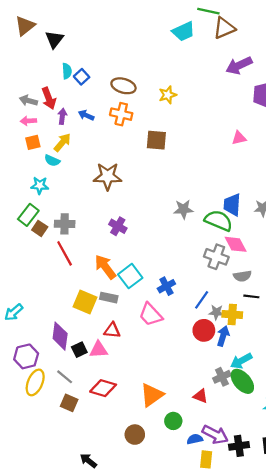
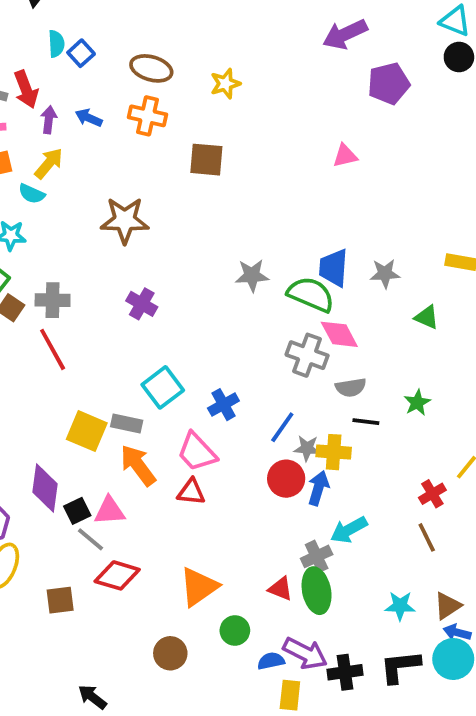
orange arrow: (105, 267) -> (138, 465), moved
red triangle: (112, 330) -> (191, 492), moved
gray line: (65, 377) -> (91, 539), moved
green ellipse: (242, 381) -> (317, 591), moved, turned 30
brown square: (69, 403) -> (60, 600), turned -30

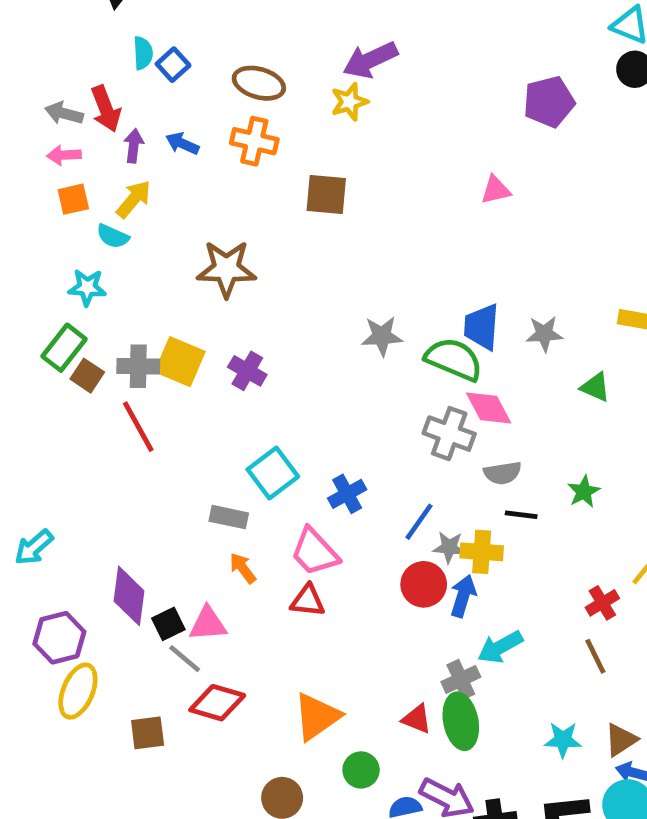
purple arrow: (345, 34) -> (370, 60), moved
yellow square: (87, 431) -> (180, 362), moved
orange arrow: (138, 465) -> (243, 568), size x0.6

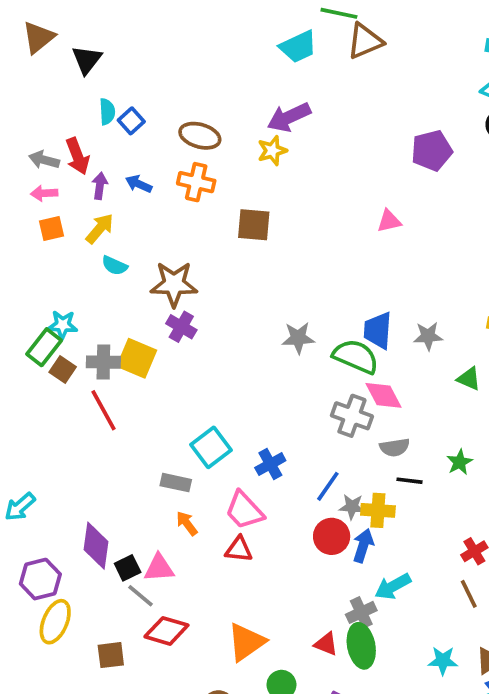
cyan semicircle: (113, 236) -> (115, 266), moved
cyan star: (87, 287) -> (63, 325), moved
purple cross: (247, 371) -> (181, 327), moved

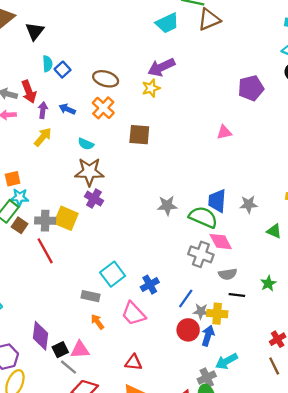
orange cross: (196, 182) -> (103, 108), turned 30
orange square: (51, 228) -> (13, 179), moved
cyan semicircle: (115, 266) -> (86, 144), moved
red triangle: (239, 549) -> (133, 362), moved

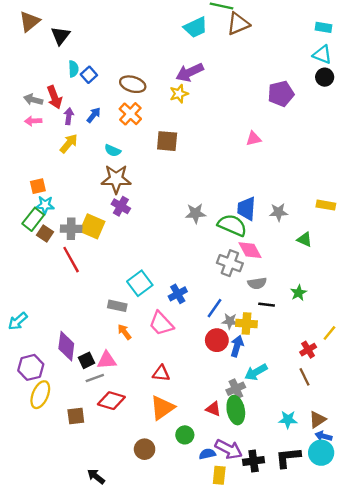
blue arrow: (67, 109) -> (94, 115), turned 105
gray line: (68, 367) -> (95, 378), turned -60

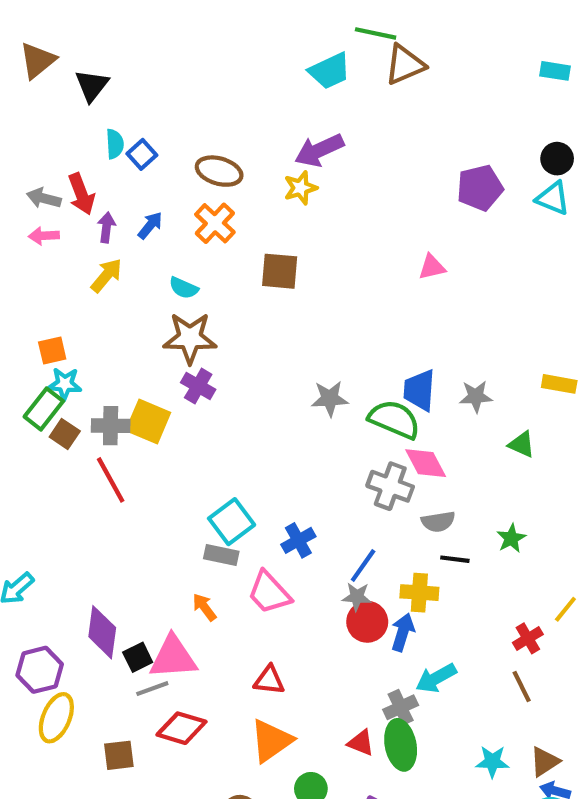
cyan triangle: (322, 55) -> (553, 198), moved
gray rectangle: (117, 306) -> (221, 555), moved
gray star: (230, 321) -> (357, 597), moved
pink triangle: (107, 360) -> (173, 657), size x1.4

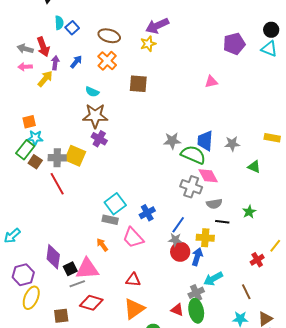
yellow arrow: (106, 275) -> (45, 79), moved
gray star: (330, 399) -> (172, 141), moved
brown line: (522, 686) -> (246, 292), moved

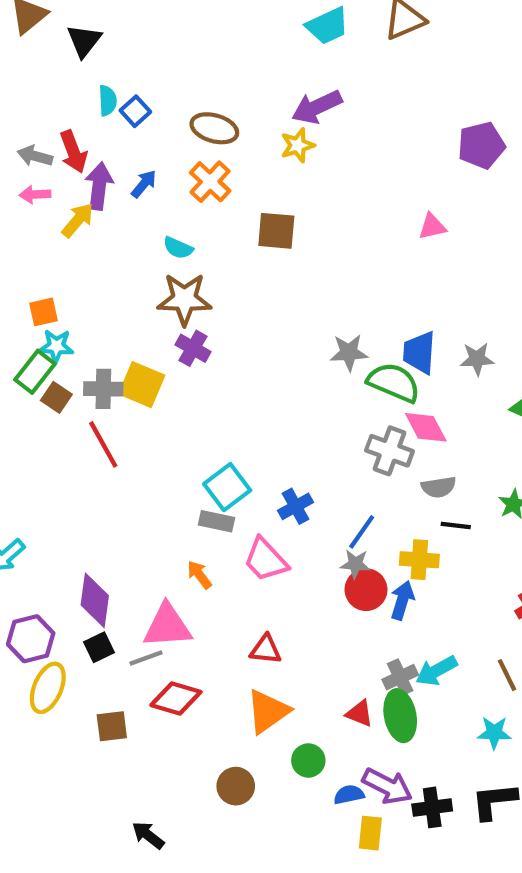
purple arrow: (55, 63) -> (99, 186), size x1.5
black square: (70, 269) -> (99, 647), moved
cyan arrow: (213, 279) -> (436, 671), moved

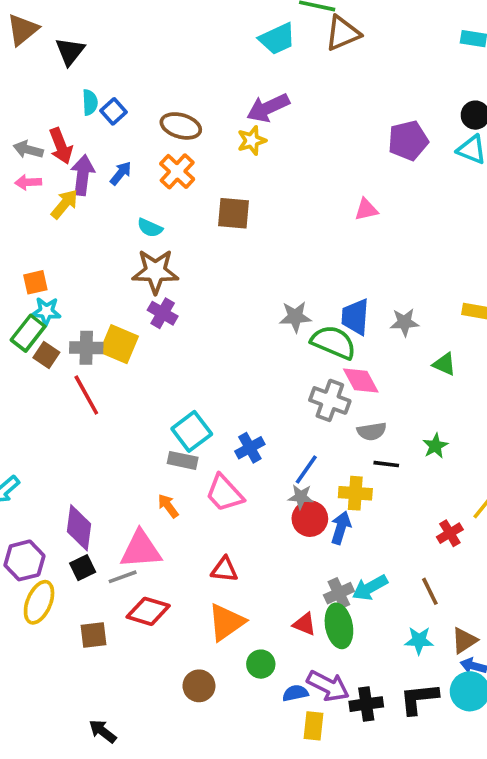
black arrow: (148, 835) -> (103, 731), moved

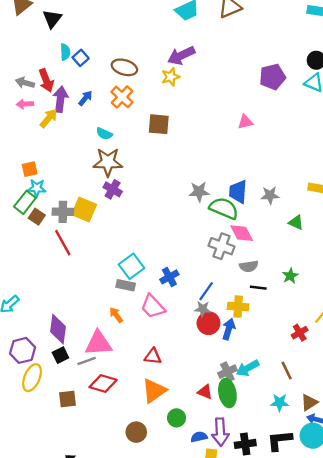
purple arrow: (328, 686) -> (220, 432), turned 60

